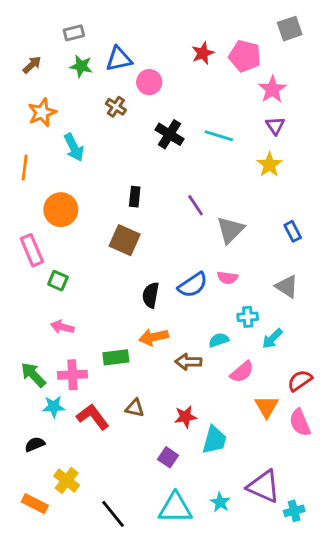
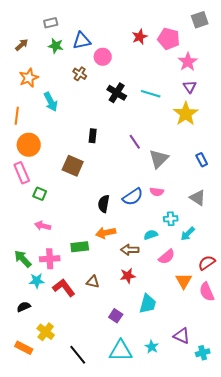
yellow star: (269, 165) -> (186, 114), size x1.4
orange circle: (61, 210) -> (29, 145), moved
brown square: (125, 240) -> (73, 166), moved
red star: (185, 417) -> (128, 276), moved
purple triangle: (264, 486) -> (182, 336), size x0.7

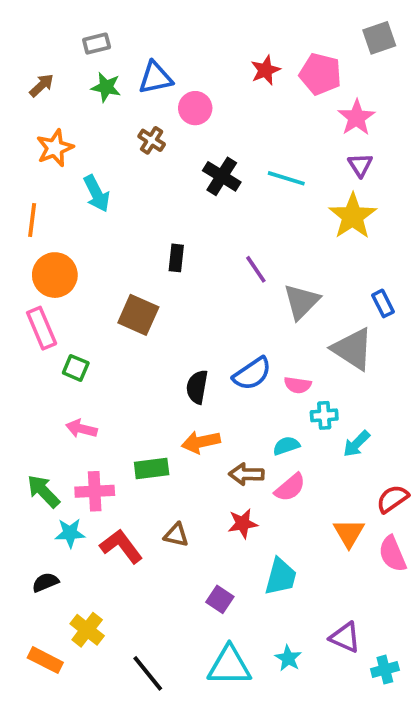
pink semicircle: (157, 192) -> (298, 385), moved
gray triangle: (198, 198) -> (353, 349), moved, size x1.4
pink semicircle: (167, 257) -> (290, 487), moved

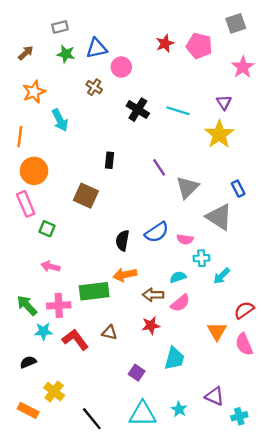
pink star: (356, 118) -> (243, 67), moved
green rectangle: (152, 468) -> (94, 291), size x1.4

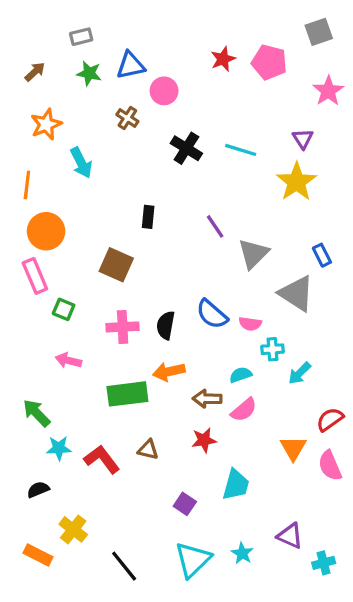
blue semicircle: (157, 232) -> (212, 314), turned 75
pink cross: (59, 305) -> (123, 327), moved
cyan triangle: (143, 414) -> (193, 560), turned -44

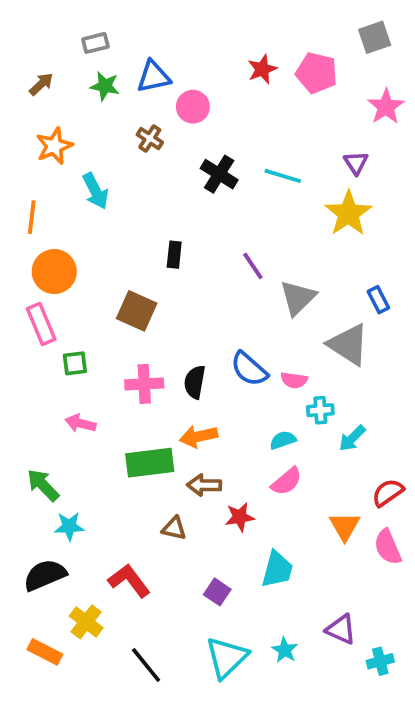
green square: (64, 309) -> (75, 363), turned -30
brown arrow: (207, 399) -> (204, 485), moved
red L-shape: (102, 459) -> (129, 581), moved
black semicircle: (38, 490) -> (45, 575), size x1.6

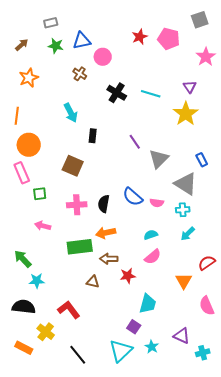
cyan arrow: (95, 191) -> (71, 113), moved
cyan cross: (320, 410) -> (183, 210), moved
pink semicircle: (388, 547) -> (207, 306), moved
black semicircle: (45, 575) -> (24, 307), turned 30
purple square: (217, 592) -> (134, 327), moved

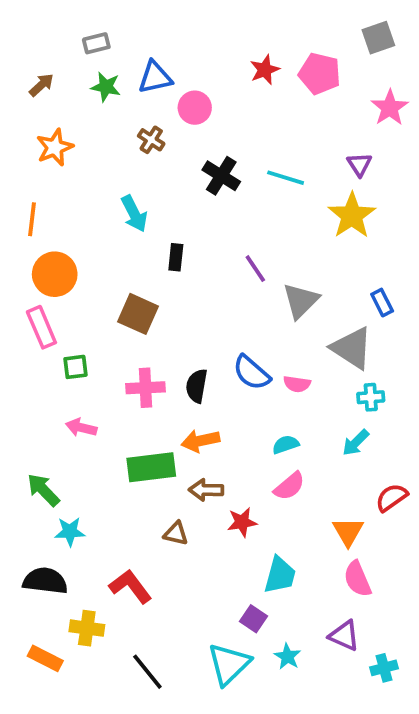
cyan cross: (183, 210) -> (371, 397), moved
pink semicircle: (207, 306) -> (358, 579), moved
yellow cross: (46, 332) -> (87, 628), turned -30

